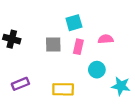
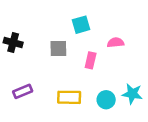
pink rectangle: (78, 47) -> (91, 60), moved
cyan circle: (97, 70) -> (106, 100), moved

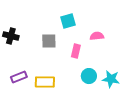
yellow rectangle: (69, 97) -> (45, 82), moved
cyan circle: (106, 100) -> (89, 76), moved

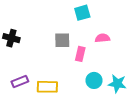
cyan square: (68, 21) -> (82, 13), moved
gray square: (49, 41) -> (62, 40), moved

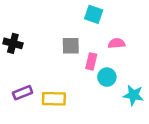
cyan square: (82, 13) -> (94, 14), turned 35
cyan circle: (94, 80) -> (107, 77), moved

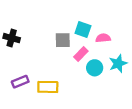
cyan square: (94, 14) -> (83, 29), moved
pink rectangle: (91, 61) -> (81, 54), turned 32
cyan star: (133, 95) -> (118, 64), moved, turned -30

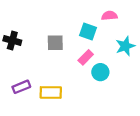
pink semicircle: (103, 38) -> (109, 16), moved
gray square: (63, 40) -> (55, 43), moved
cyan star: (118, 64) -> (125, 46), moved

